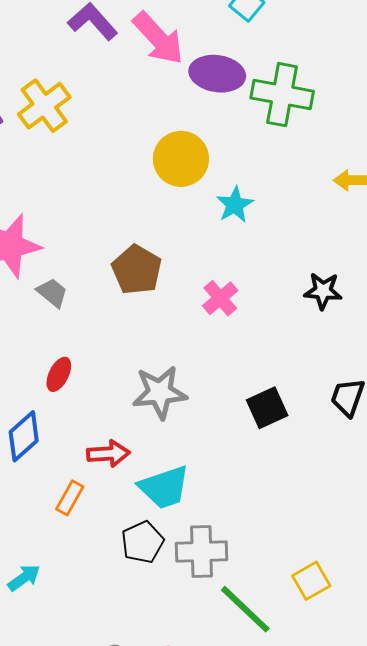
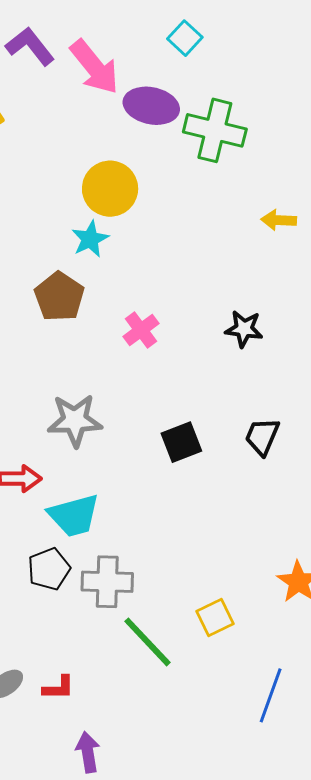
cyan star: (235, 205) -> (90, 239), moved

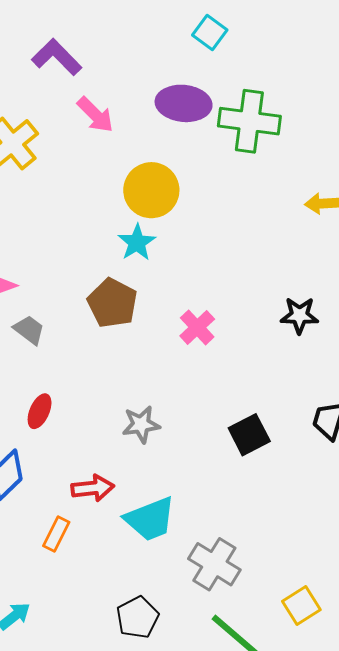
pink arrow: (94, 67) -> (95, 115), moved, size x0.7
gray star: (75, 420) -> (141, 424), size x0.7
black pentagon: (49, 569) -> (138, 617), moved
gray cross: (107, 582) -> (214, 564), moved, turned 36

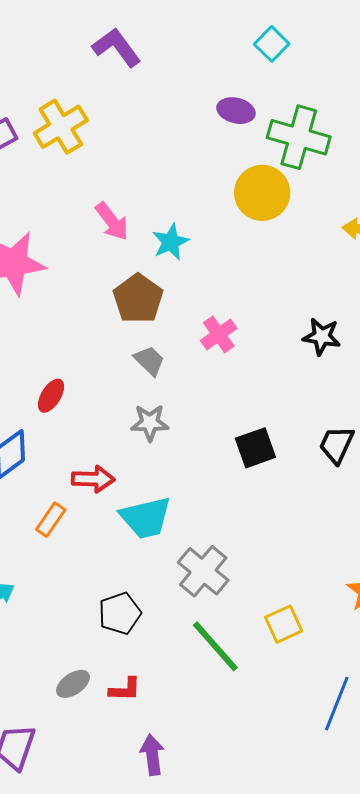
purple ellipse: (184, 103) -> (236, 111), size x0.7
pink arrow: (95, 115) -> (112, 221), moved
yellow circle: (151, 190) -> (262, 193), moved
gray trapezoid: (29, 330) -> (149, 361), moved

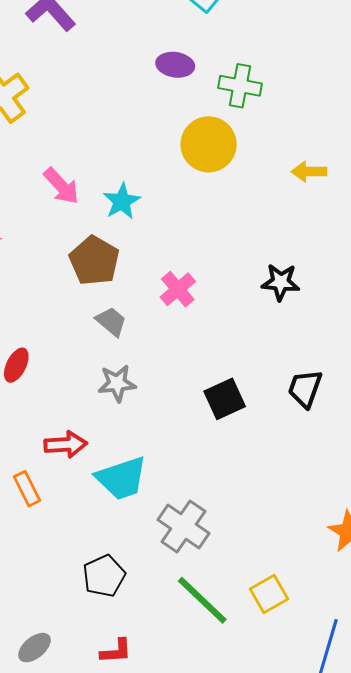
green cross: (299, 137) -> (240, 86), size x0.7
orange rectangle: (51, 520) -> (27, 489), turned -56
yellow square: (284, 624) -> (269, 594), moved
gray ellipse: (73, 684) -> (34, 648), moved

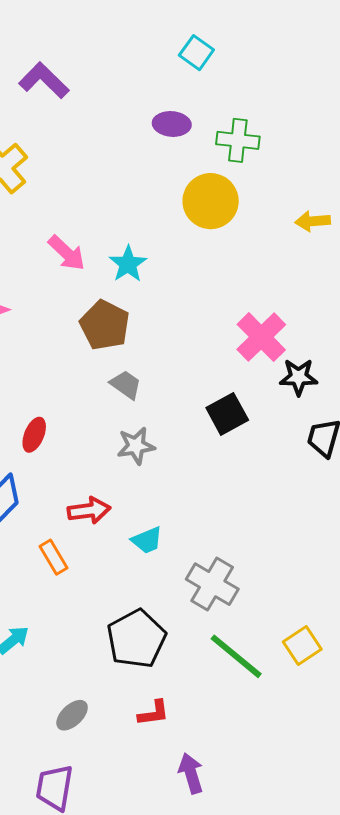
black star: (281, 282) -> (299, 377), moved
pink cross: (178, 289) -> (261, 337), moved, size x1.4
black square: (225, 399) -> (227, 414), moved
cyan trapezoid: (121, 478) -> (147, 540), size x0.6
black pentagon: (104, 576) -> (136, 639), size x1.4

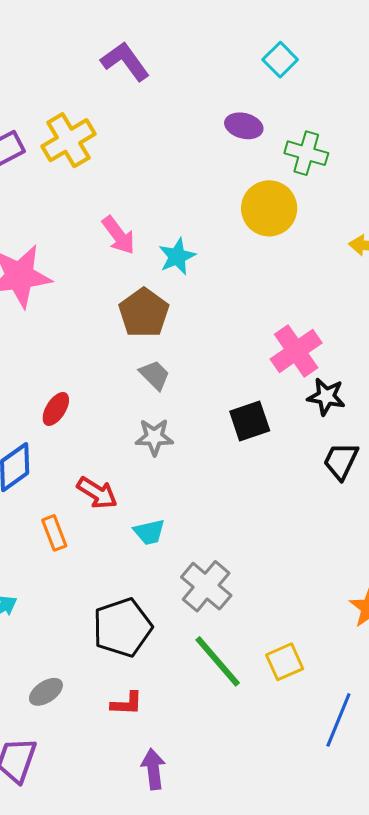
red arrow: (89, 510) -> (97, 493), turned 30

